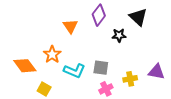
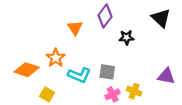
black triangle: (138, 17) -> (161, 18), moved
orange diamond: (25, 66) -> (27, 70), turned -35
yellow cross: (130, 79) -> (134, 91), moved, turned 32

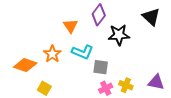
black star: (127, 37) -> (119, 35), size x1.5
cyan L-shape: (79, 75) -> (83, 52), moved
purple triangle: (166, 76) -> (156, 82), moved

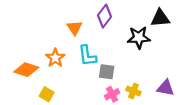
black triangle: (151, 17) -> (160, 18), turned -48
black star: (119, 35) -> (139, 37), moved
cyan L-shape: (83, 52) -> (87, 56), turned 60

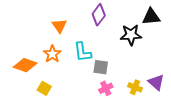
orange triangle: (75, 28) -> (59, 26), moved
purple triangle: (166, 88) -> (156, 82), turned 30
yellow cross: (133, 91) -> (135, 87), moved

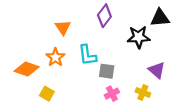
purple triangle: (156, 82) -> (157, 70), moved

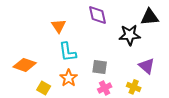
purple diamond: (104, 16) -> (98, 15), turned -50
cyan L-shape: (87, 55) -> (68, 52), moved
orange star: (55, 57) -> (69, 78), moved

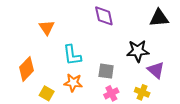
orange triangle: (59, 26) -> (47, 28), moved
black star: (130, 35) -> (138, 51), moved
orange diamond: (25, 65) -> (26, 69), turned -65
orange star: (69, 78) -> (73, 83), turned -30

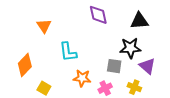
black triangle: (159, 18) -> (139, 21), moved
gray square: (106, 71) -> (114, 66), moved
orange star: (73, 83) -> (82, 78), moved

